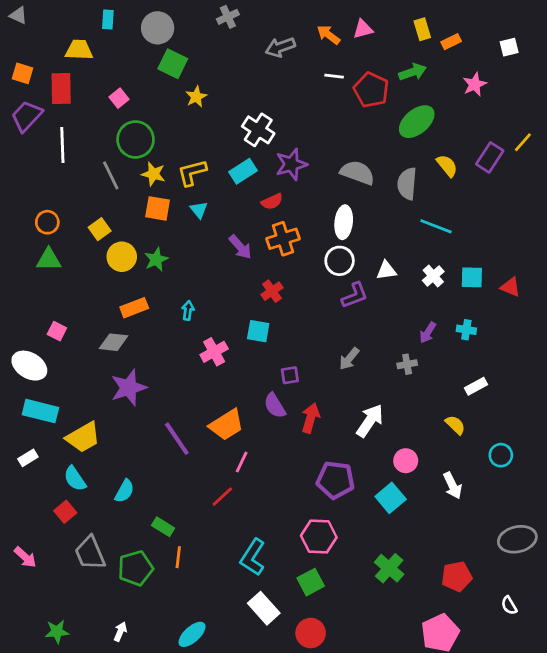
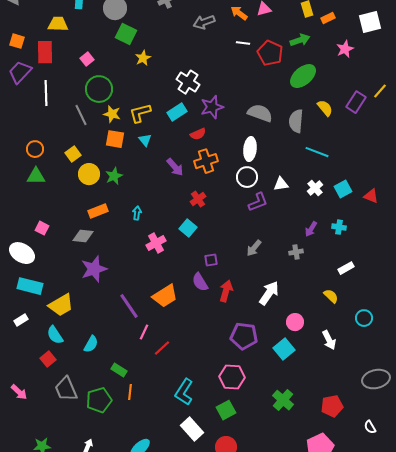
white square: (509, 47) -> (370, 22), size x1.6
cyan square: (472, 277) -> (343, 189), turned -30
cyan square: (258, 331) -> (188, 228), turned 30
pink line: (242, 462) -> (144, 332), moved

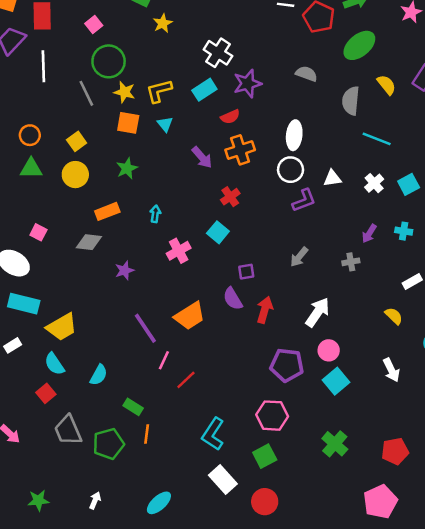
gray semicircle: (260, 113) -> (306, 74), moved, size x0.7
yellow circle: (89, 174) -> (75, 175), moved
purple star: (94, 269) -> (125, 270), moved, size x0.6
pink circle: (295, 322) -> (329, 350), moved

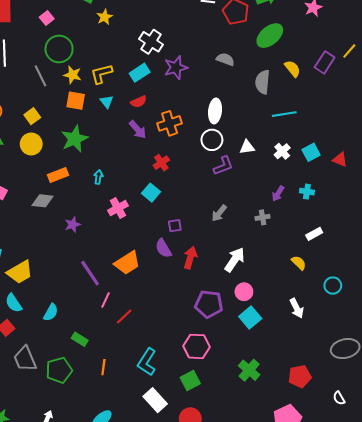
red semicircle: (230, 117) -> (139, 102), moved
cyan line: (377, 139) -> (284, 114), turned -30
green star: (127, 168) -> (75, 139), size x1.5
orange line: (147, 434) -> (103, 367), moved

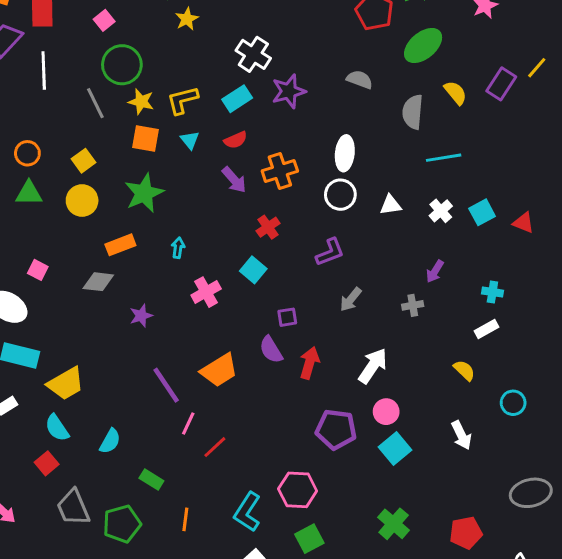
purple L-shape: (223, 166) -> (330, 252), moved
cyan cross: (307, 192) -> (492, 292), moved
pink hexagon: (196, 346) -> (298, 490), moved

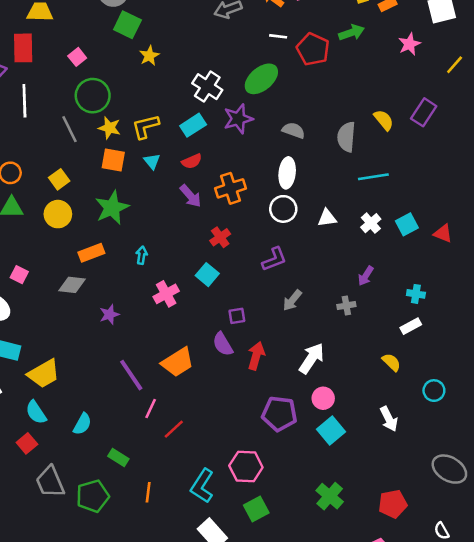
green ellipse: (423, 46) -> (261, 79), moved
yellow line: (537, 68) -> (455, 65), moved
gray semicircle: (360, 79) -> (294, 130), moved
gray ellipse: (531, 493) -> (449, 469), turned 44

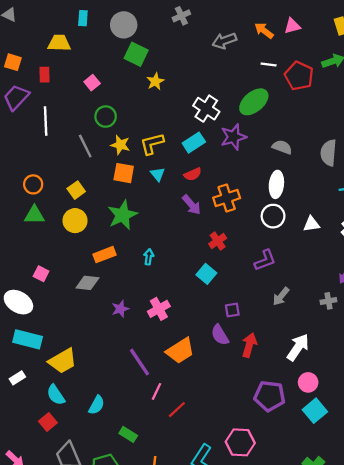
red rectangle: (23, 48) -> (44, 75), size x0.6
green circle: (93, 96) -> (106, 117), size x0.7
pink cross: (166, 294) -> (159, 309), moved

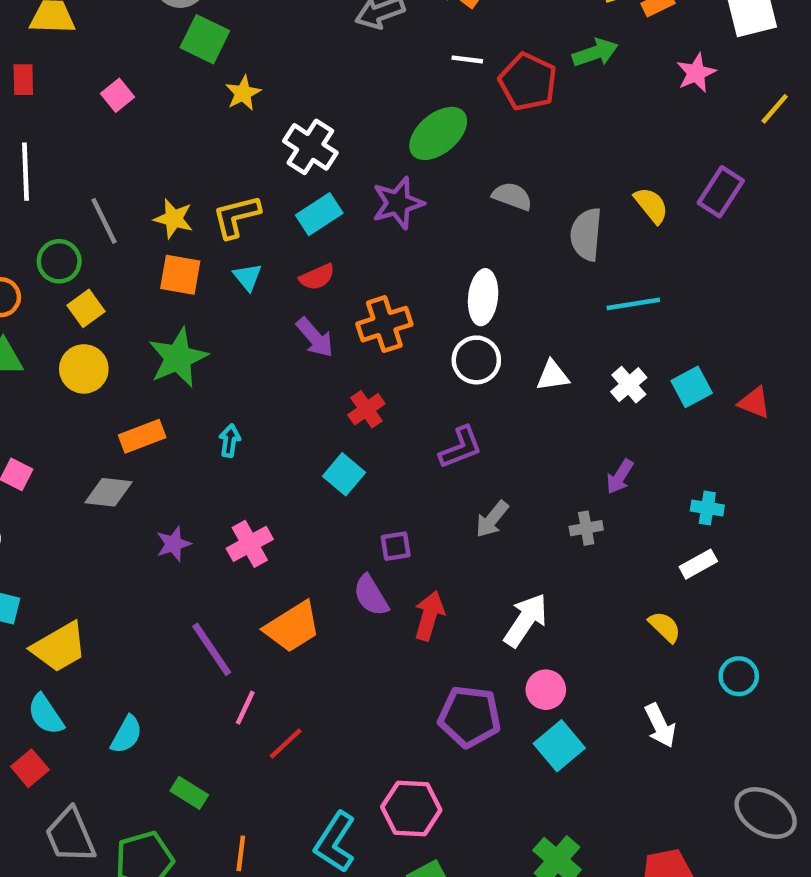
white cross: (206, 109) -> (310, 147), moved
green circle: (106, 117) -> (59, 261), moved
gray semicircle: (282, 147) -> (512, 196), moved

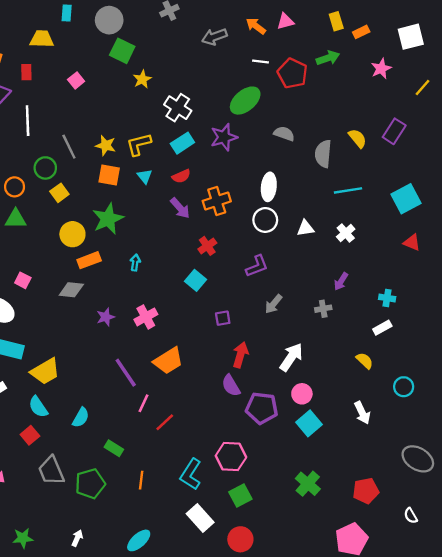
yellow circle: (84, 369) -> (72, 234), moved
cyan square: (692, 387) -> (406, 199), moved, size x1.4
purple semicircle: (371, 595) -> (231, 386), moved

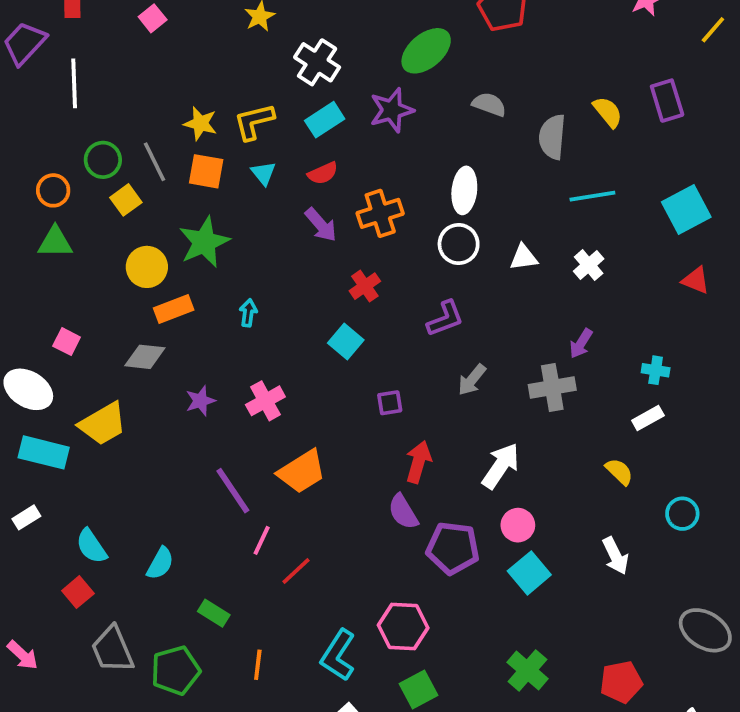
purple rectangle: (394, 131) -> (667, 101), turned -50
gray line: (69, 147) -> (154, 162), moved
gray cross: (323, 309) -> (552, 387), size x1.6
yellow trapezoid: (45, 371) -> (103, 424), moved

